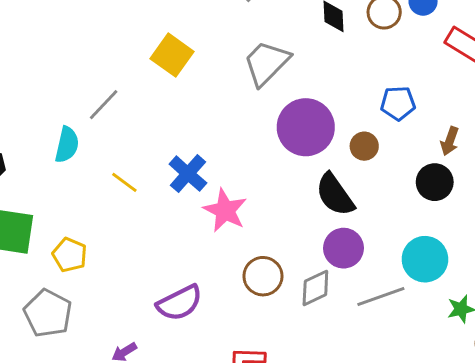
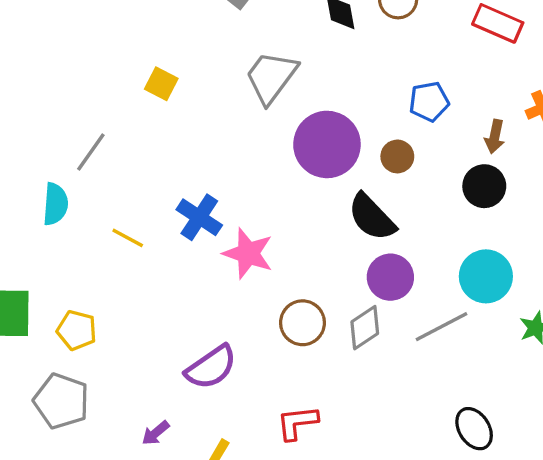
yellow square: (172, 55) -> (161, 84), size x0.7

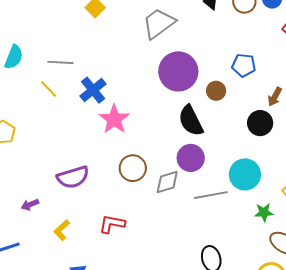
gray line: (91, 152) -> (60, 62), moved, turned 40

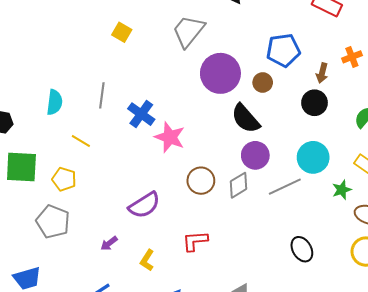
gray line: (60, 62) -> (102, 95), turned -70
blue pentagon: (244, 65) -> (283, 50), size x1.4
yellow line: (49, 89) -> (81, 141), moved

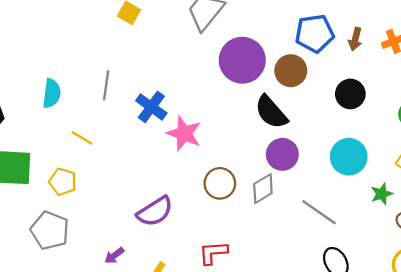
brown arrow: (322, 73) -> (355, 39), moved
brown circle: (263, 82) -> (291, 71), size x1.4
gray line: (285, 187) -> (319, 212), moved, turned 60

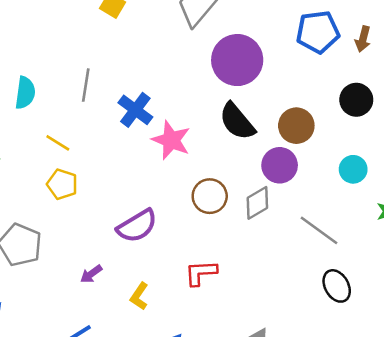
brown circle: (291, 71) -> (296, 126), moved
black semicircle: (271, 112) -> (237, 121), moved
cyan circle: (349, 157) -> (353, 169), size x0.7
yellow pentagon: (63, 182) -> (62, 184), moved

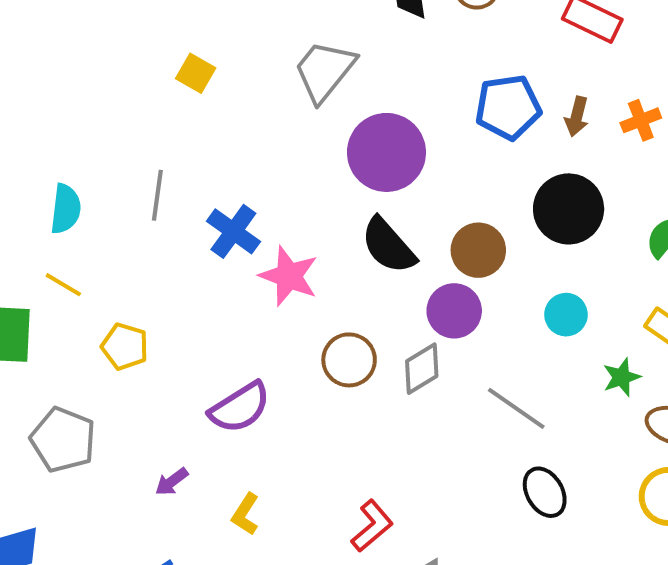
black circle: (356, 100) -> (569, 209), size x1.4
yellow line: (58, 143) -> (63, 285), moved
red L-shape: (201, 273) -> (372, 526), moved, turned 144

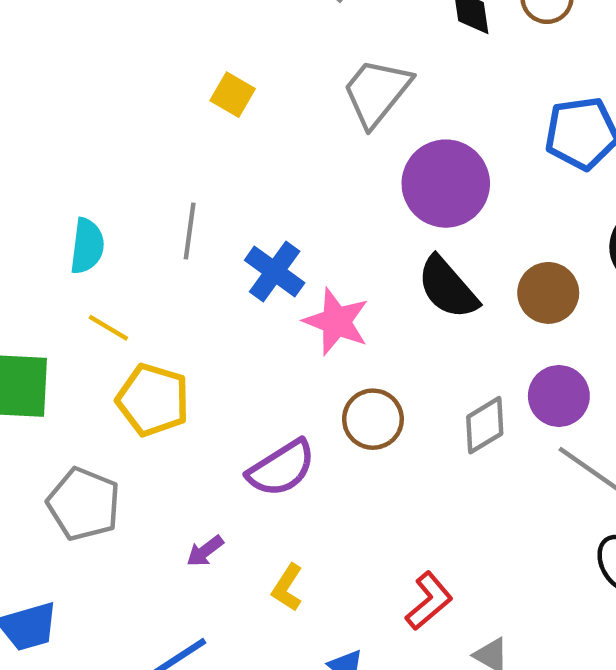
yellow line: (63, 285) -> (108, 328), moved
purple circle: (454, 311) -> (559, 396), moved
yellow pentagon: (125, 346) -> (153, 400), size x1.4
brown circle: (349, 360) -> (373, 419), moved

